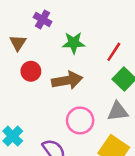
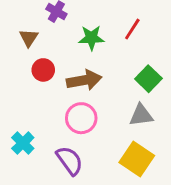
red line: (114, 52) -> (132, 29), moved
pink circle: (80, 120) -> (81, 118), moved

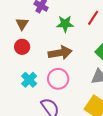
red circle: (43, 70) -> (22, 47), moved
cyan cross: (23, 143) -> (29, 80), moved

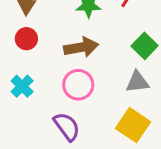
cyan cross: (29, 80) -> (22, 86), moved

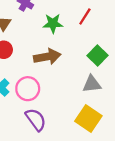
pink circle: (78, 85) -> (28, 89), moved

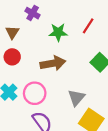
gray triangle: (92, 84) -> (76, 98), moved, turned -42

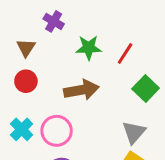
red line: (88, 26) -> (125, 53), moved
gray triangle: (76, 98) -> (134, 132), moved

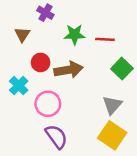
red line: (125, 53) -> (105, 39), turned 60
red circle: (26, 81) -> (41, 62), moved
cyan cross: (22, 129) -> (19, 86), moved

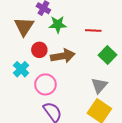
brown triangle: (22, 35) -> (24, 26), size x1.5
green star: (75, 35) -> (58, 24), moved

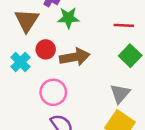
red line: (93, 31) -> (124, 25), moved
cyan cross: (21, 69) -> (20, 62), moved

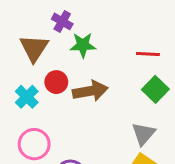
pink circle: (53, 92) -> (34, 144), moved

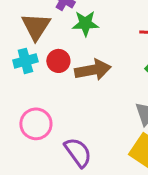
cyan cross: (27, 97) -> (25, 61), moved, turned 30

